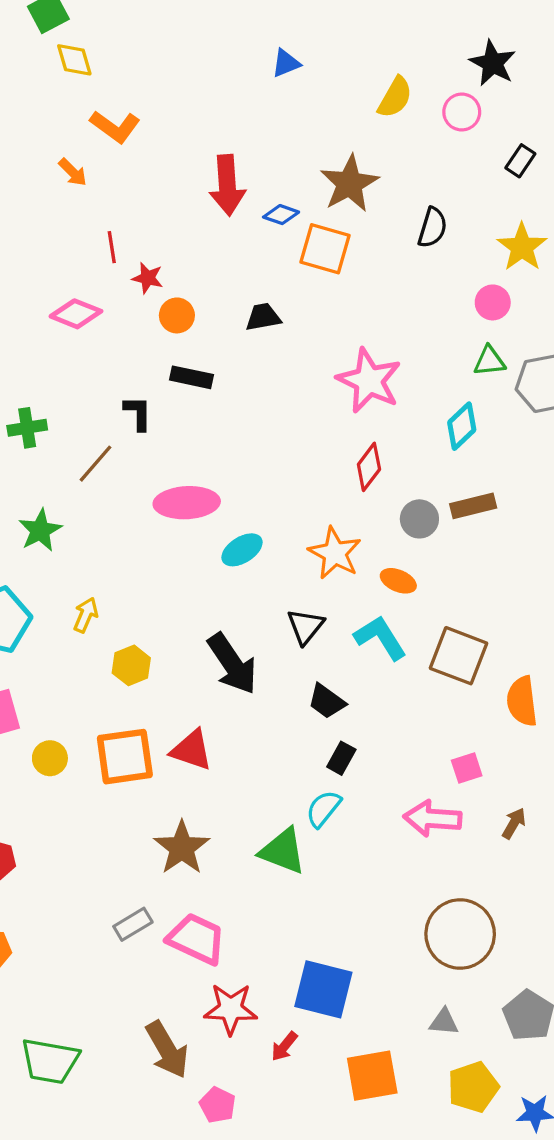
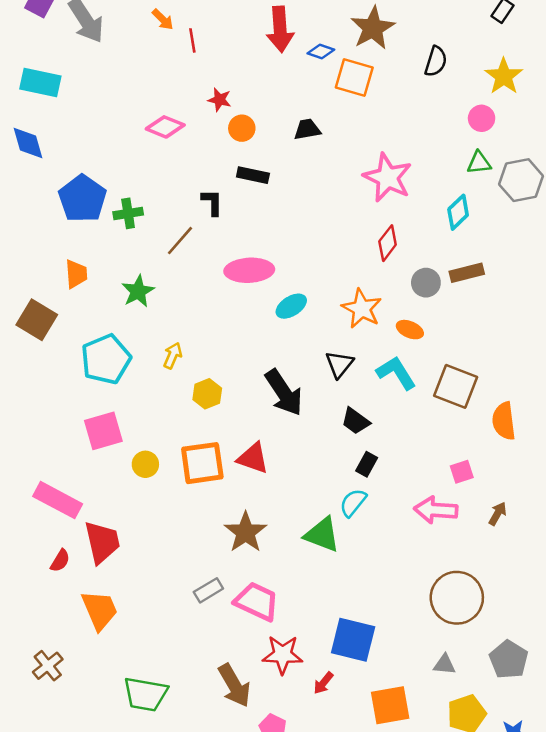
red line: (112, 247) -> (192, 40), moved

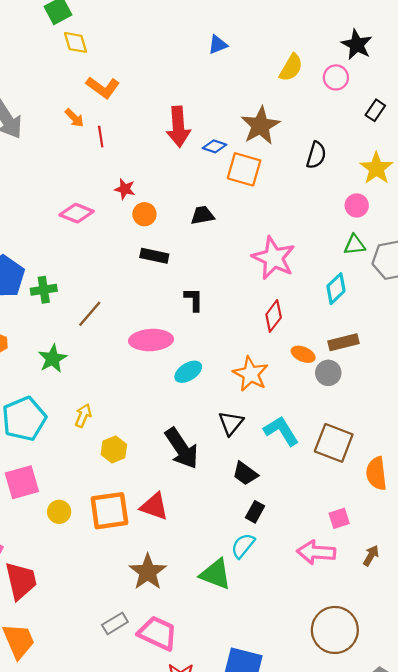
black L-shape: (212, 202) -> (194, 300), moved
gray circle: (426, 283) -> (328, 373), moved
orange ellipse: (410, 330) -> (303, 354), moved

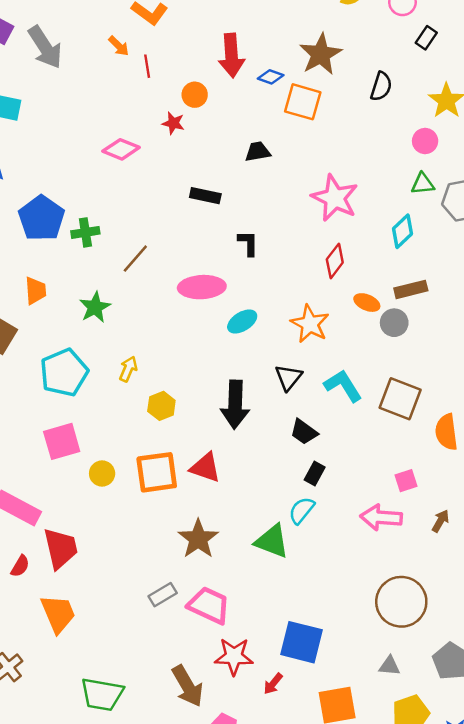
black rectangle: (375, 110) -> (426, 38), moved
orange circle: (144, 214) -> (195, 95), moved
black arrow: (182, 448) -> (235, 405), turned 36

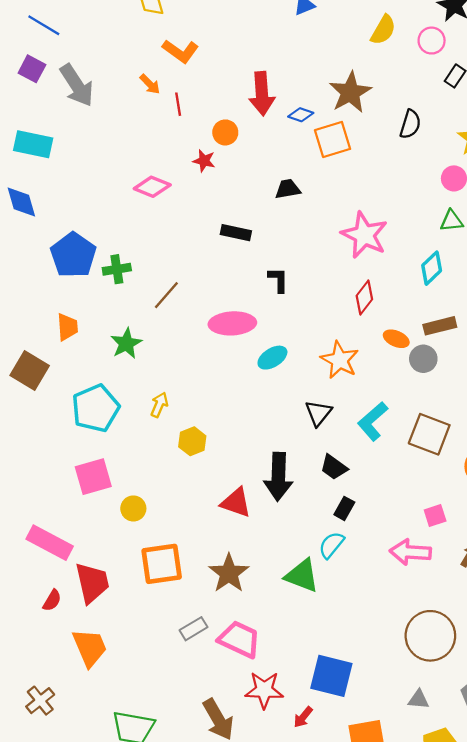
orange square: (303, 102) -> (333, 140), turned -33
cyan L-shape: (343, 386) -> (373, 421), turned -99
black arrow: (235, 405) -> (278, 477), moved
orange square: (157, 472) -> (162, 564), moved

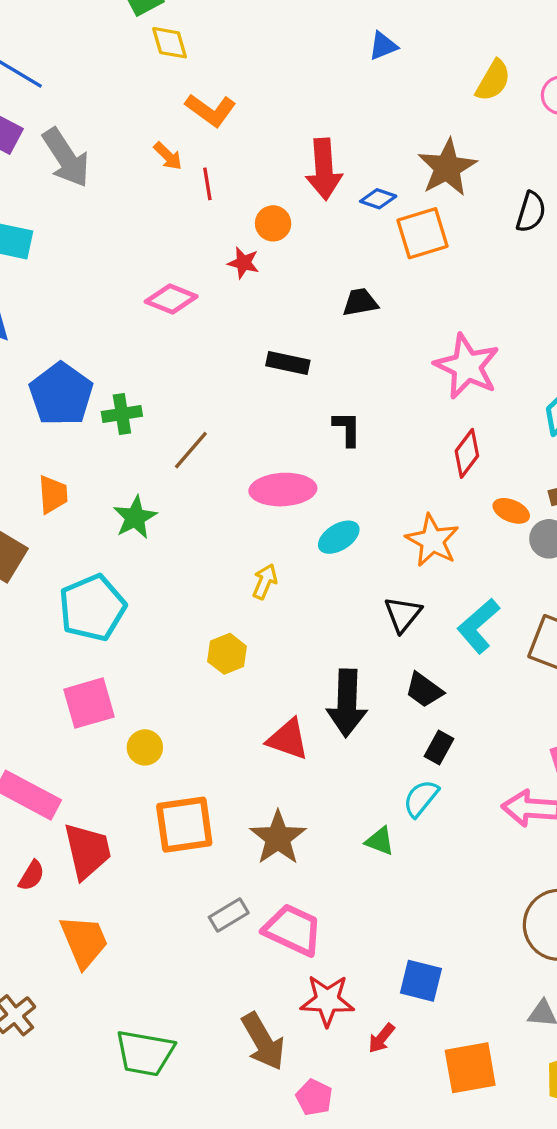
yellow arrow: (159, 405) -> (265, 582), moved
green triangle: (302, 576) -> (380, 841), size x0.6
blue square: (331, 676) -> (421, 981), size x0.7

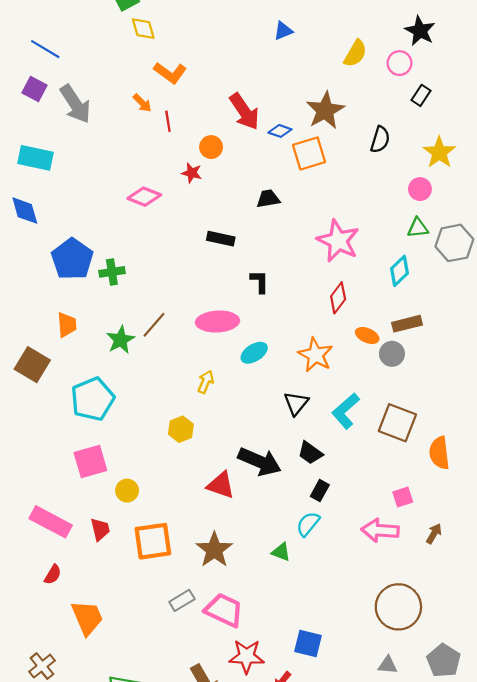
red arrow: (324, 169) -> (244, 112), turned -30
brown line: (191, 450) -> (154, 325), moved
black arrow: (347, 703) -> (260, 461), turned -69
red trapezoid: (87, 851) -> (100, 529), moved, size x0.6

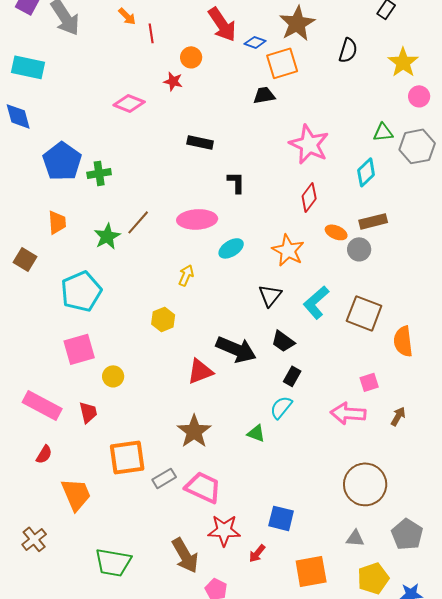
pink circle: (420, 189) -> (419, 96), moved
black trapezoid: (268, 199) -> (264, 95), moved
brown square: (32, 365) -> (25, 259), size x0.7
red triangle: (221, 485) -> (200, 371), turned -40
orange square: (153, 541) -> (127, 457), moved

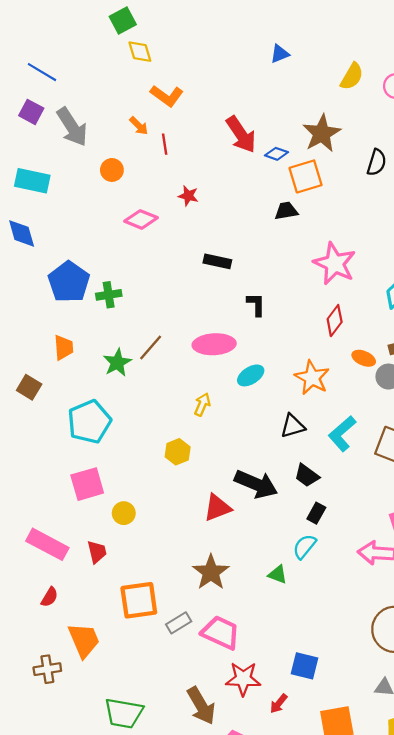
orange circle: (191, 57) -> (112, 170), moved
black triangle: (270, 295) -> (293, 426), turned 35
brown cross: (34, 539) -> (47, 669), moved, turned 30

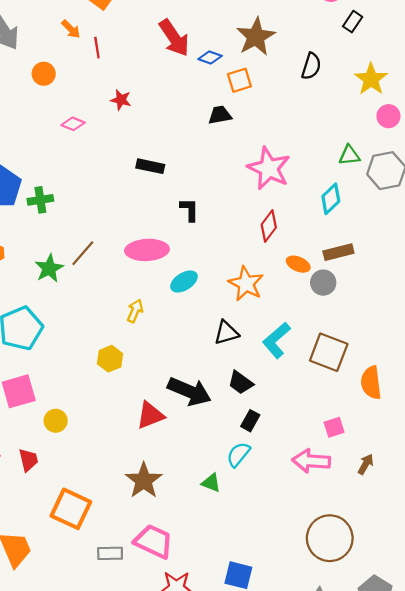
orange square: (306, 176) -> (239, 80), size x0.7
pink diamond: (141, 219) -> (73, 124), size x0.7
orange square: (139, 600) -> (71, 509), turned 33
gray rectangle: (179, 623) -> (110, 553), moved, turned 30

